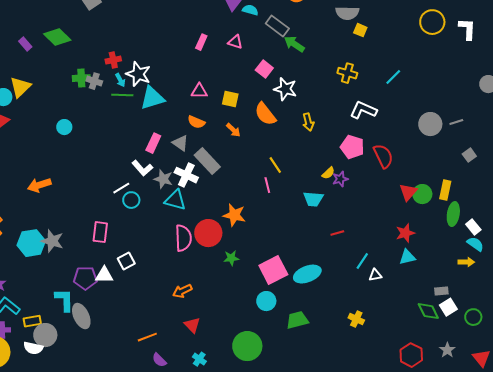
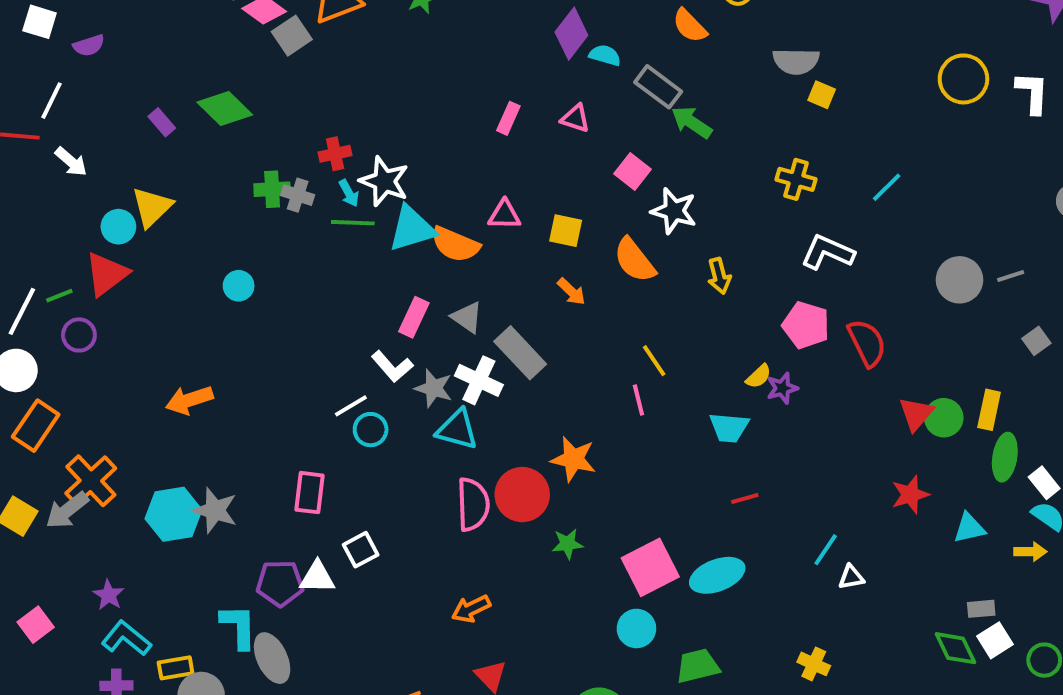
orange semicircle: (196, 122) -> (455, 244), moved, size x1.4
red line: (337, 233) -> (745, 498), moved
cyan triangle: (407, 257) -> (969, 528), moved

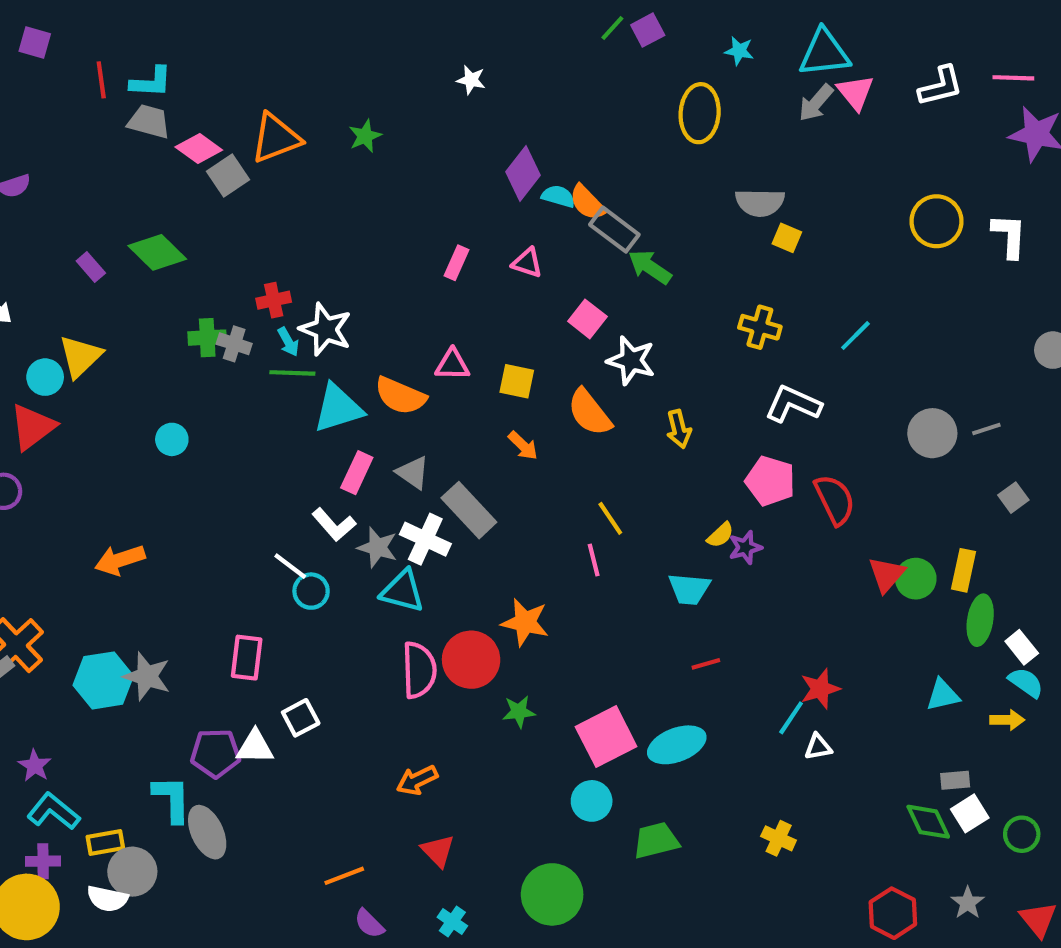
orange semicircle: (690, 26) -> (587, 203), moved
cyan triangle: (412, 229) -> (338, 408), moved
white line: (351, 406) -> (290, 566), turned 68
red star: (910, 495) -> (820, 689), moved

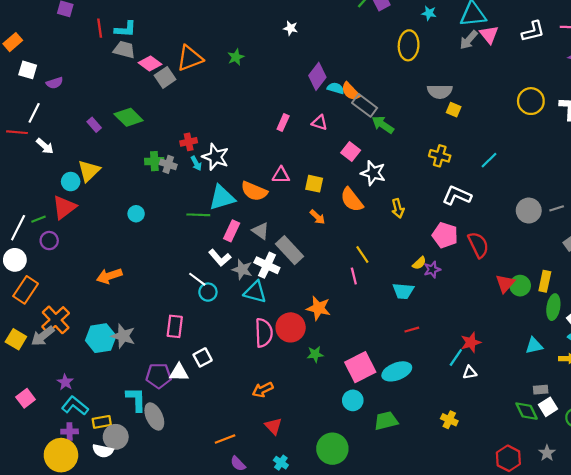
green line: (292, 373) -> (198, 215), moved

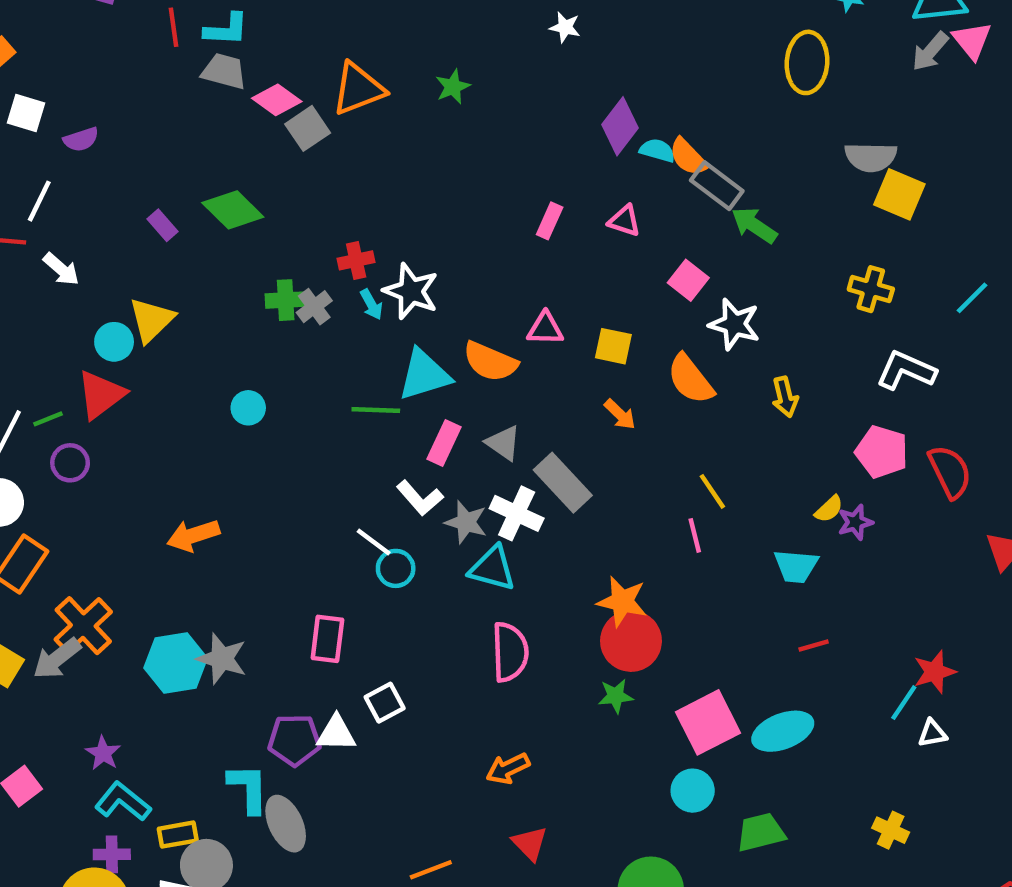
yellow square: (454, 110) -> (899, 194), size x1.6
gray cross: (168, 164) -> (314, 307), turned 35
red circle: (291, 327) -> (631, 641), moved

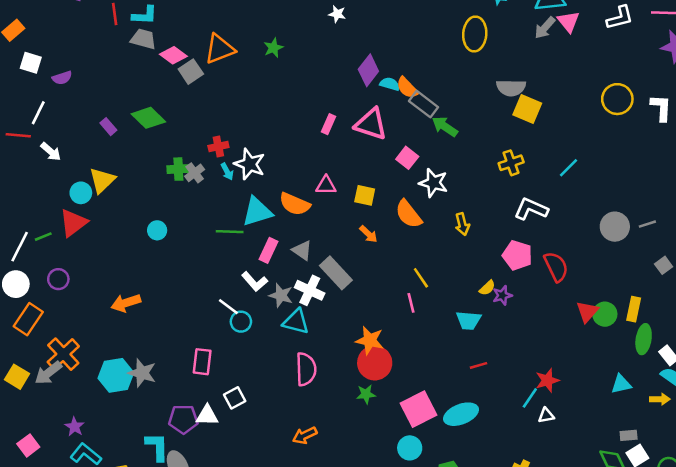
pink triangle: (624, 221) -> (371, 124), size x1.8
yellow cross: (871, 289) -> (511, 163), turned -35
purple circle: (70, 463) -> (58, 279), moved

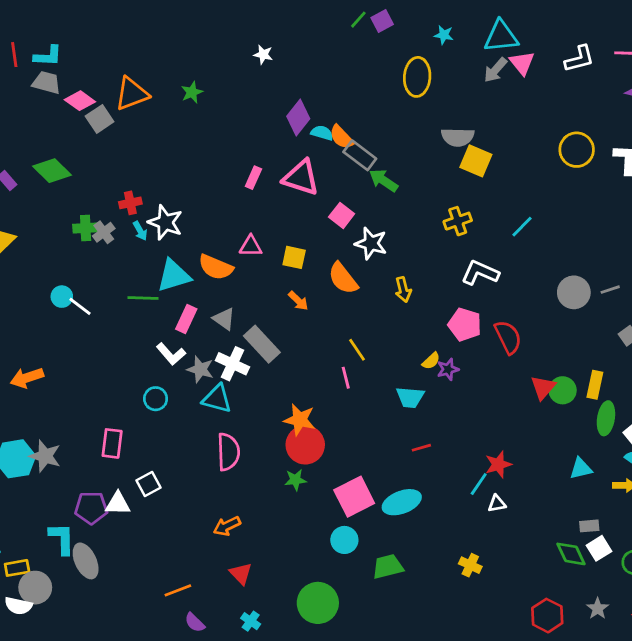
white line: (228, 307) -> (80, 306), moved

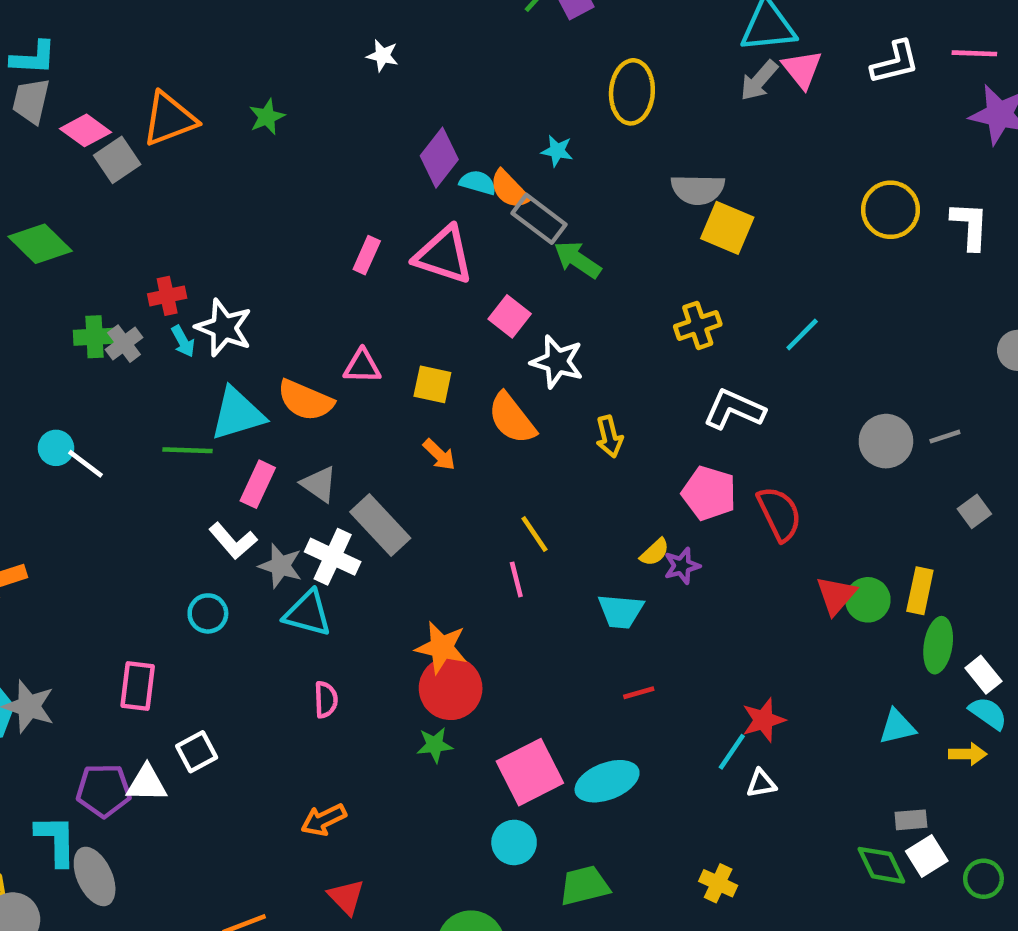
cyan star: (444, 35) -> (557, 151), moved
gray trapezoid: (46, 83) -> (31, 101), turned -92
pink semicircle: (228, 452) -> (326, 700), size x0.6

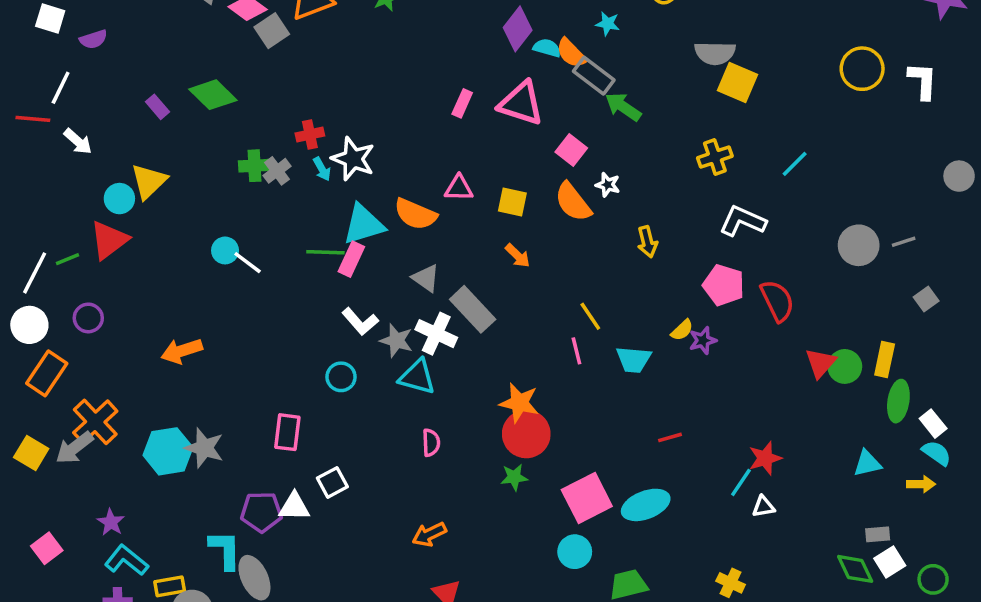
white star: (557, 362) -> (608, 185), size x0.6
orange semicircle: (512, 418) -> (573, 202), moved
pink rectangle: (258, 484) -> (351, 259), moved
cyan trapezoid: (621, 611) -> (634, 360), moved

